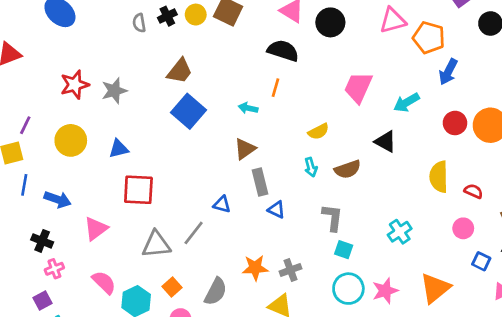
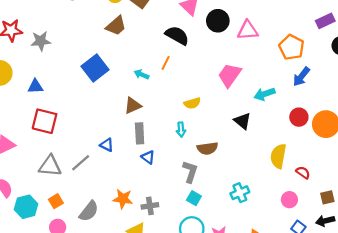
pink triangle: (393, 20) -> (248, 30), moved
brown trapezoid: (180, 71) -> (116, 26), moved
brown semicircle: (348, 169) -> (207, 148), moved

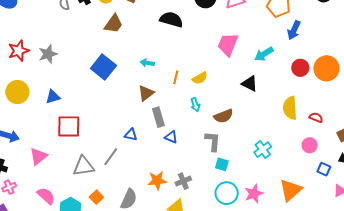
orange line: (166, 63) -> (176, 77), moved

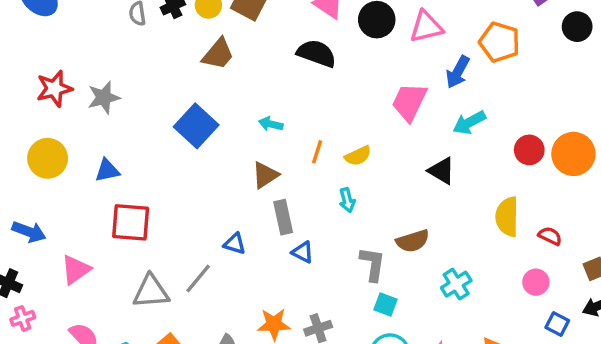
blue arrow: (294, 30) -> (458, 72), moved
brown semicircle: (223, 116) -> (413, 241), moved

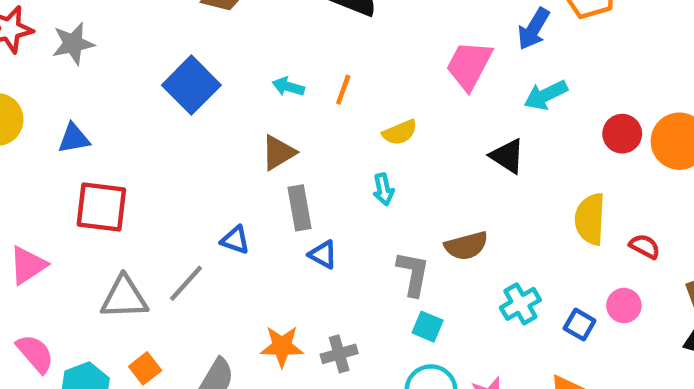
orange line: (317, 152) -> (343, 90), moved
blue square: (557, 324) -> (580, 325), moved

